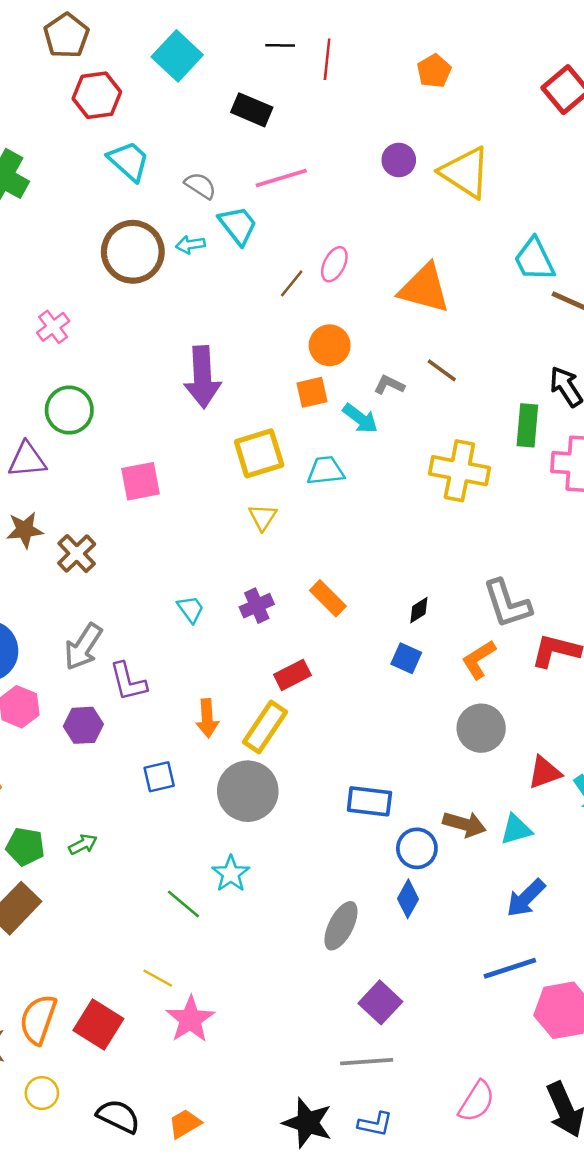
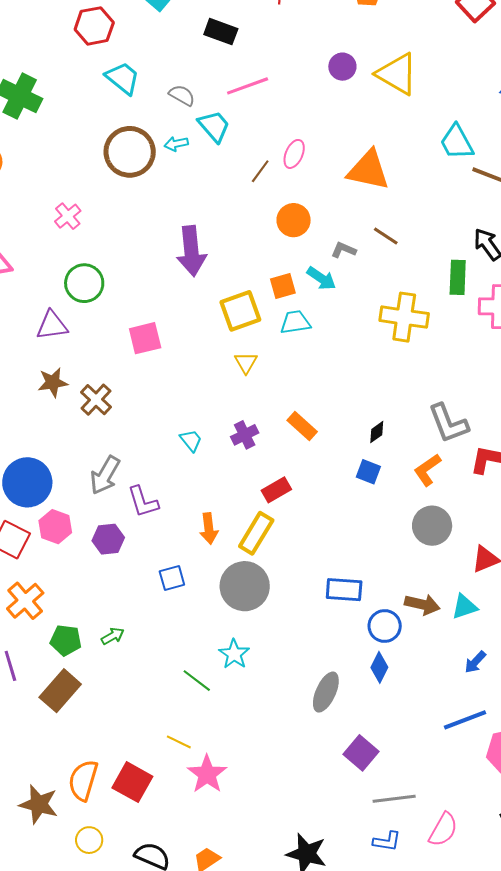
orange square: (312, 392) -> (283, 286), moved
blue arrow: (526, 898) -> (475, 662), size x0.7
gray line: (367, 1062) -> (394, 799), moved
blue L-shape: (375, 1124) -> (387, 841), moved

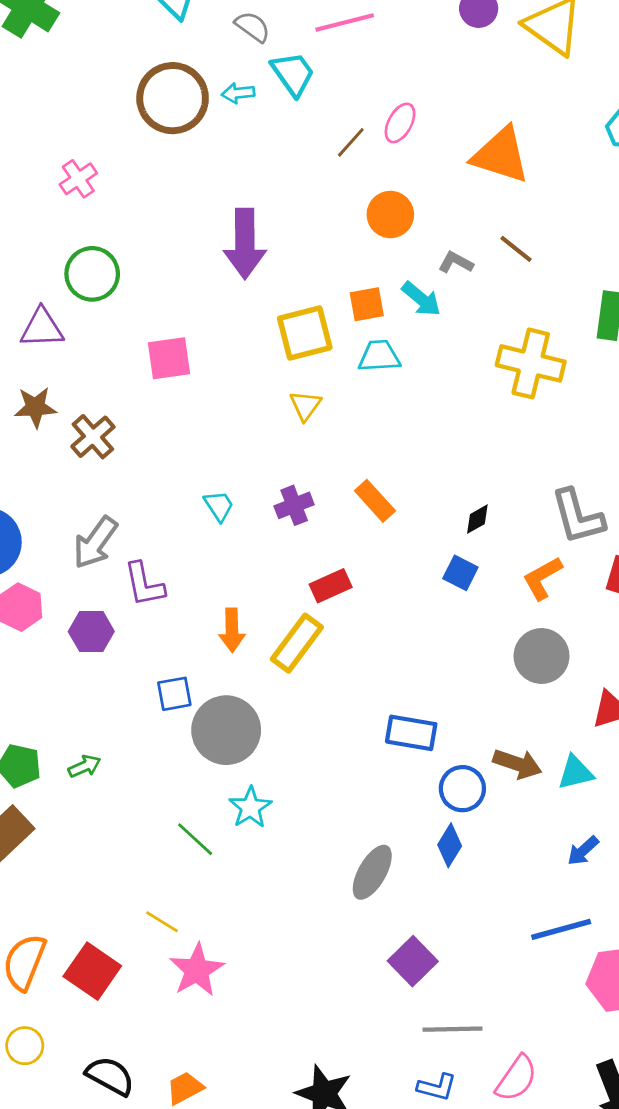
gray circle: (245, 586) -> (226, 730), moved

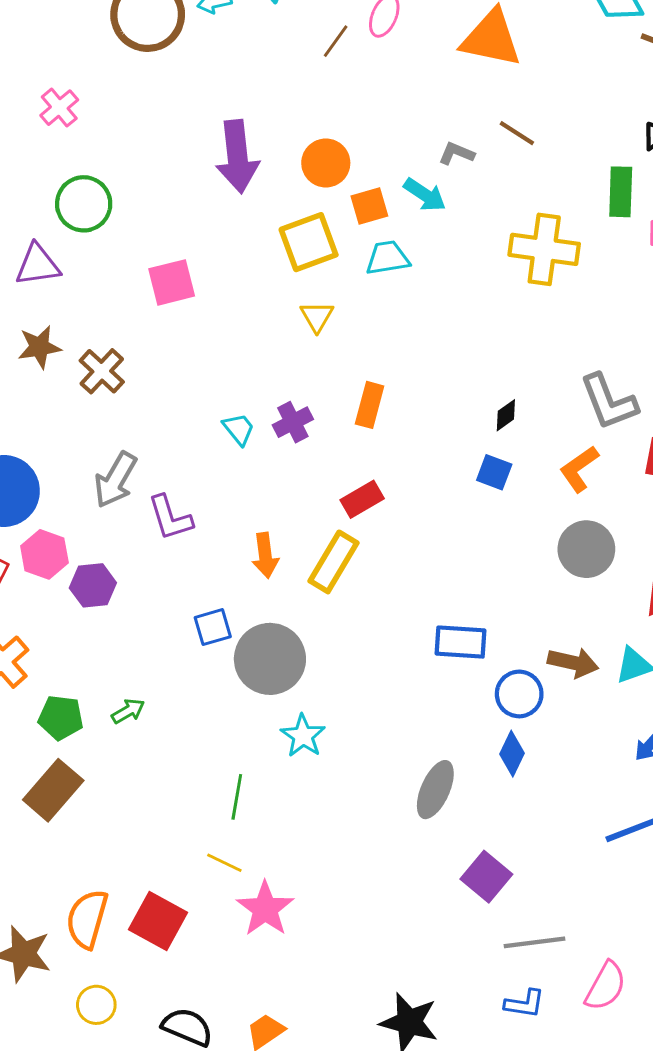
orange circle: (390, 215) -> (326, 163), moved
orange rectangle: (375, 501) -> (370, 405), moved, turned 63
purple cross: (294, 505) -> (293, 422), moved
purple hexagon: (91, 632) -> (93, 585), moved
green line: (195, 839) -> (237, 797), moved, turned 63

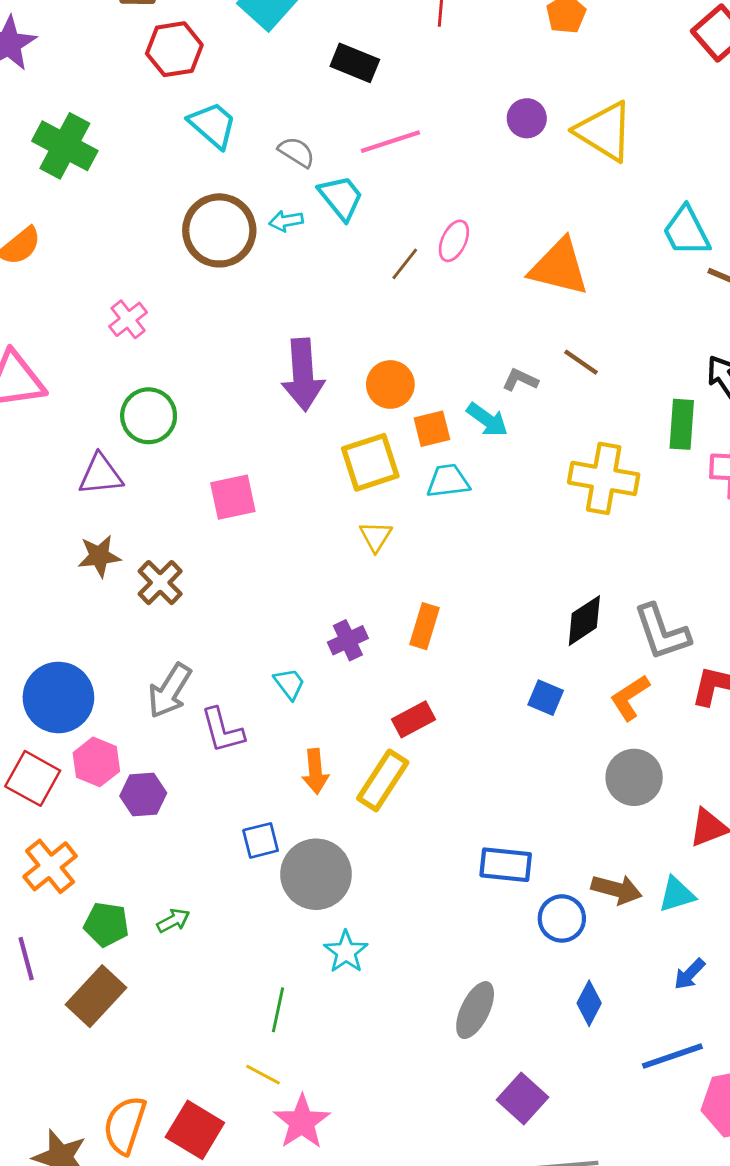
black diamond: (506, 415) -> (584, 621), moved, size x1.6
cyan trapezoid: (239, 429) -> (289, 684), moved
blue diamond: (512, 754) -> (589, 1003), moved

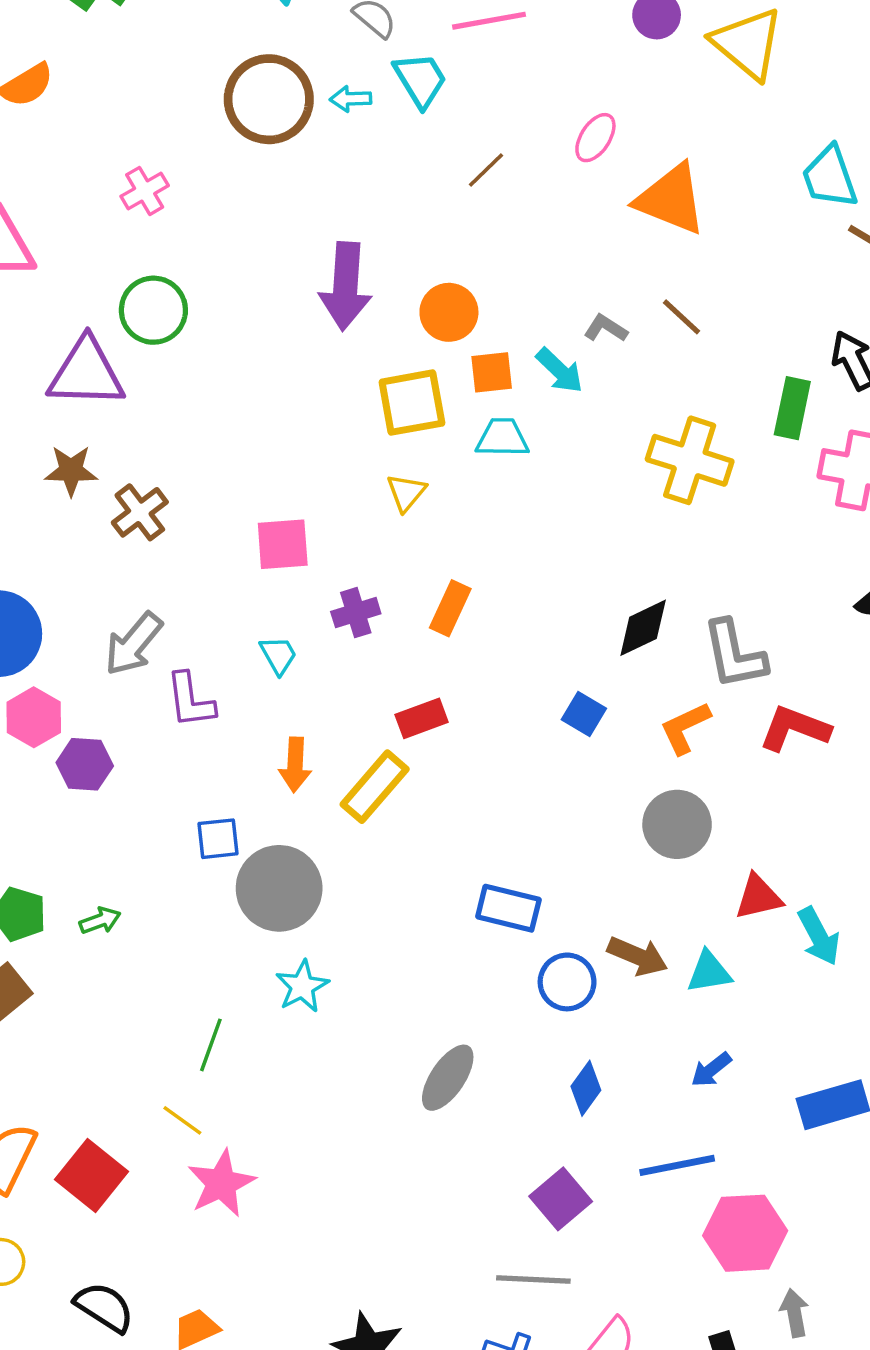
pink ellipse: (454, 241) -> (595, 138), moved
purple triangle: (101, 475) -> (86, 373), size x1.4
pink square: (233, 497) -> (283, 544), moved
purple square: (522, 1098) -> (561, 1199), moved

